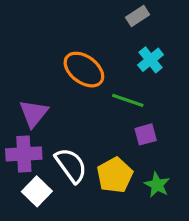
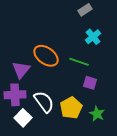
orange ellipse: (84, 70) -> (46, 56), moved
purple square: (146, 134) -> (90, 83), turned 32

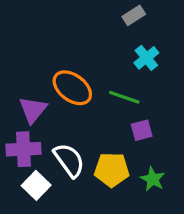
purple square: (90, 83) -> (142, 130), turned -32
yellow pentagon: (71, 108) -> (112, 170), turned 30

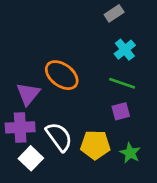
green line: (124, 97) -> (122, 83), moved

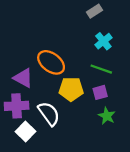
purple triangle: (28, 94) -> (23, 78), turned -40
yellow pentagon: (95, 145) -> (71, 89), moved
green star: (130, 153) -> (107, 116), moved

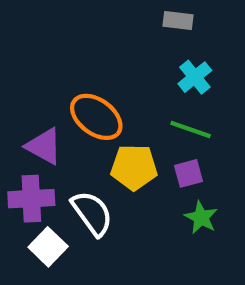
gray rectangle: (95, 11) -> (178, 20), turned 40

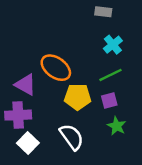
green line: (191, 129) -> (110, 75), turned -45
white semicircle: (92, 213) -> (72, 137), moved

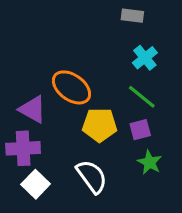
green line: (110, 75) -> (142, 97), turned 65

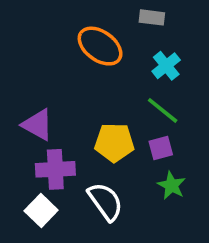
orange ellipse: (71, 87) -> (100, 46), moved
purple cross: (23, 148) -> (55, 169), moved

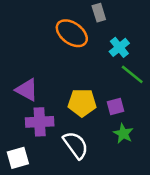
gray rectangle: (152, 17) -> (99, 13), moved, turned 66
green line: (163, 110) -> (132, 74), moved
white square: (41, 210) -> (18, 158), moved, turned 30

